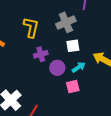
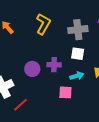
purple cross: (41, 54) -> (54, 65), moved
purple circle: (57, 68) -> (32, 69), moved

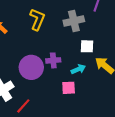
white square: (78, 54) -> (87, 46), moved
purple circle: (32, 69) -> (31, 67), size x1.5

